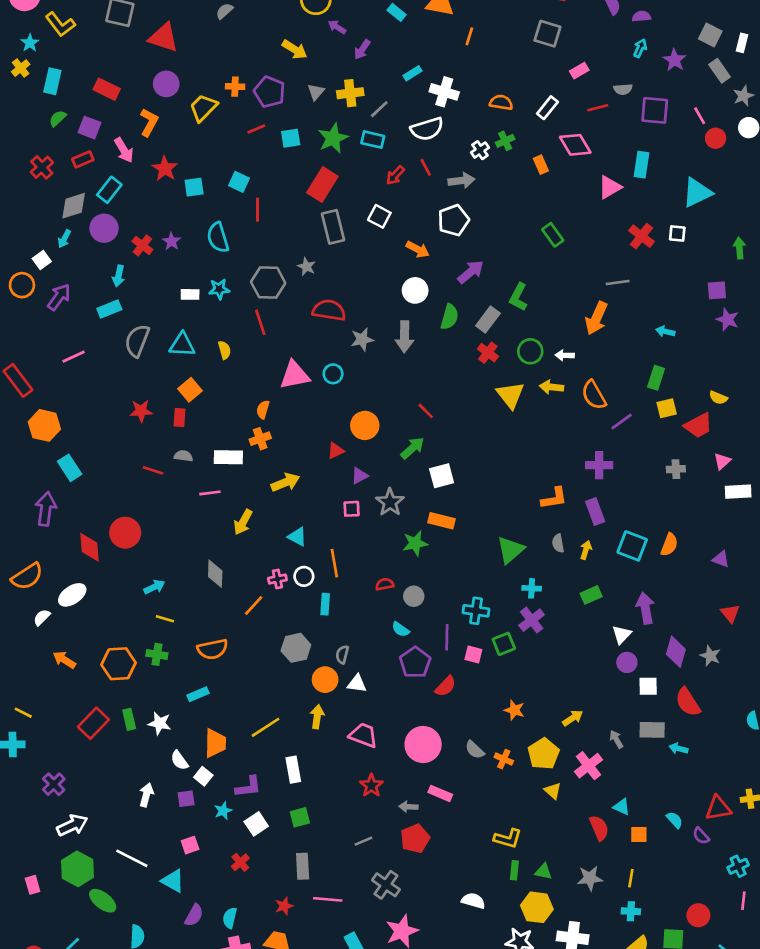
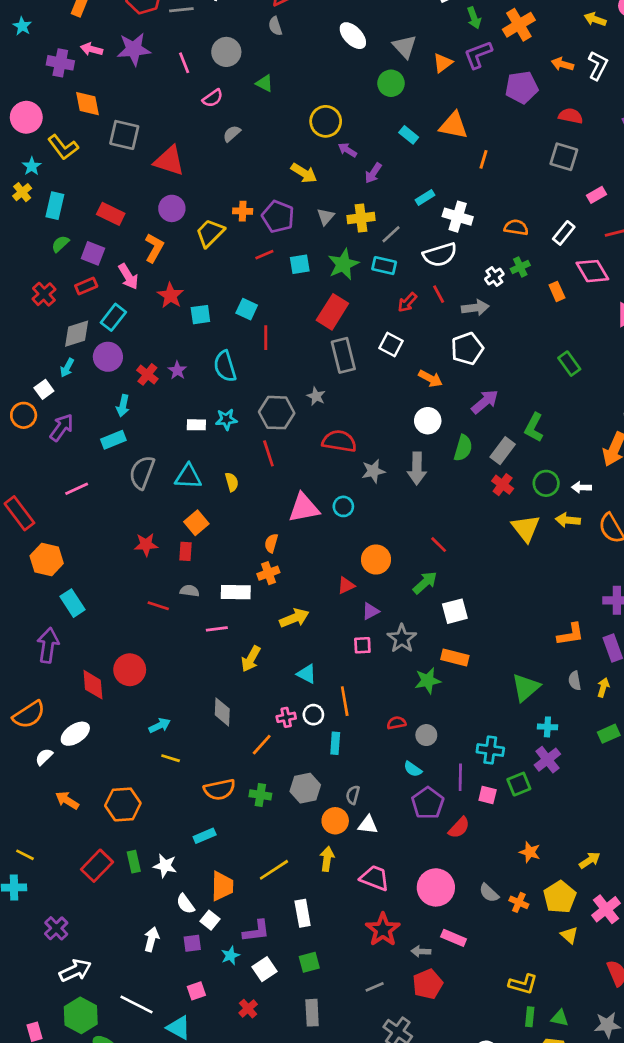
green cross: (157, 654) -> (260, 795), moved
red star: (371, 786) -> (383, 930), size x1.4

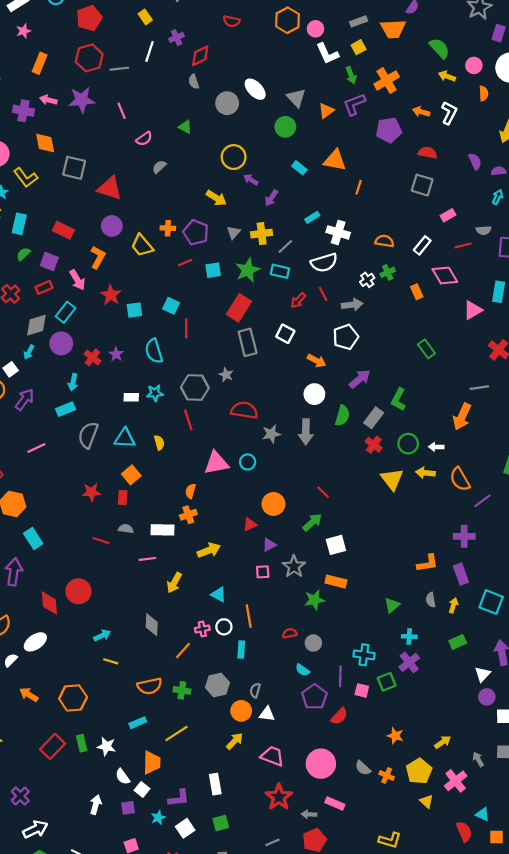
gray circle: (226, 52) -> (227, 103), moved
yellow trapezoid: (210, 233) -> (142, 245), turned -85
green triangle: (526, 687) -> (392, 605), size x0.7
yellow arrow: (327, 859) -> (235, 741), turned 36
yellow line: (274, 870) -> (176, 733), moved

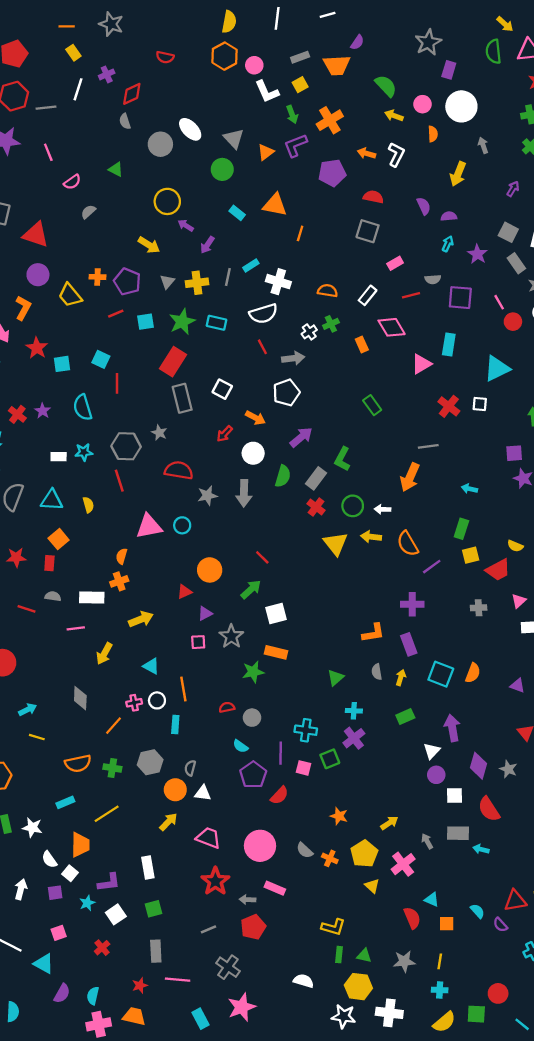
gray line: (285, 246) -> (228, 277), moved, turned -35
red arrow: (298, 300) -> (225, 434), moved

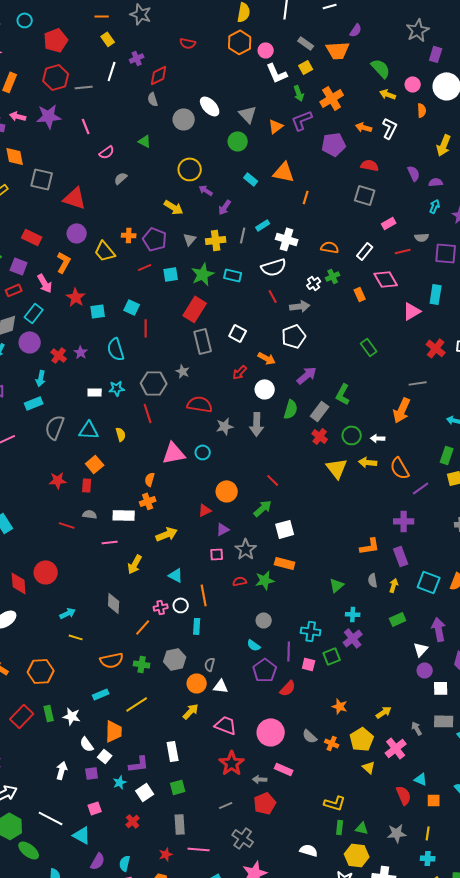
gray rectangle: (300, 57) -> (306, 43), turned 56
red semicircle: (227, 707) -> (240, 581), moved

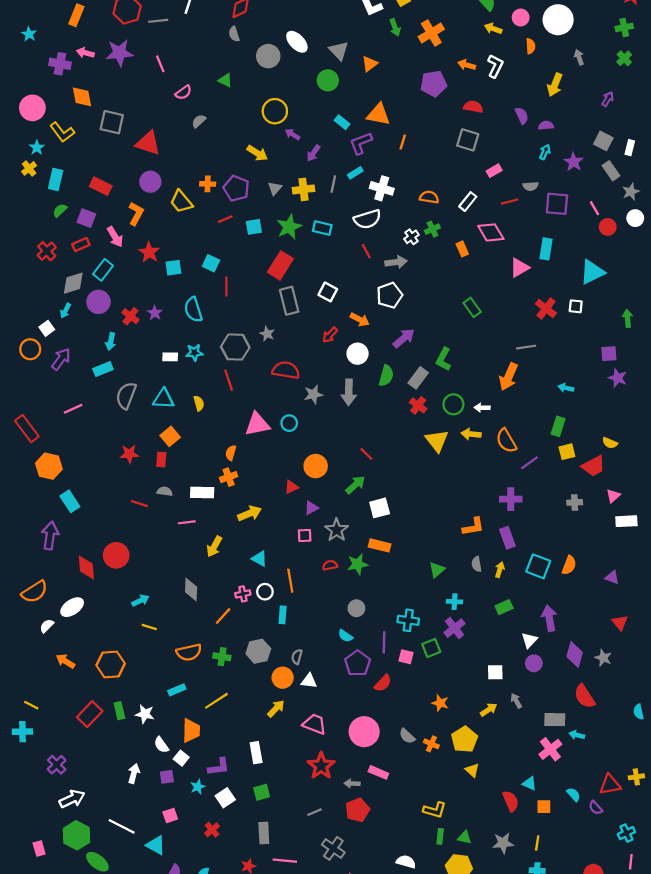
purple L-shape: (302, 120) -> (361, 143), moved
white square: (441, 688) -> (495, 672), moved
gray arrow: (417, 728) -> (516, 701), moved
pink cross: (396, 748) -> (550, 749), moved

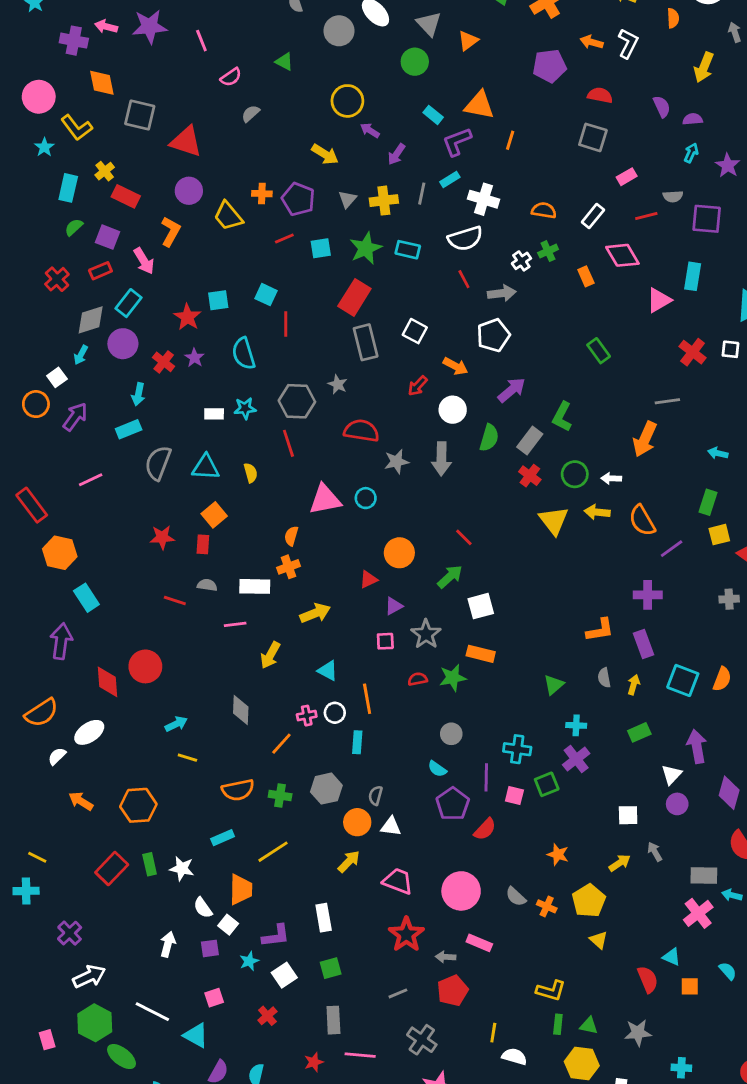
yellow cross: (29, 168) -> (105, 171), moved
red star: (149, 252) -> (187, 317), moved
yellow line: (537, 843) -> (493, 1033), moved

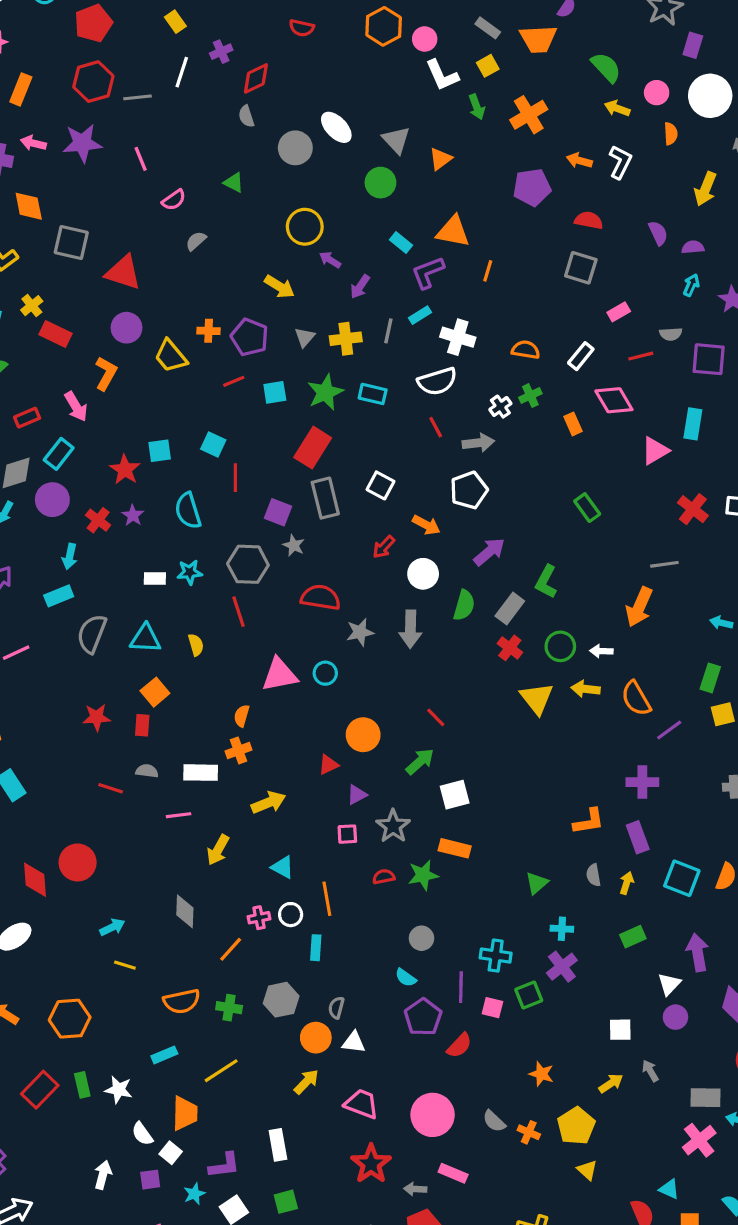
purple square: (107, 237) -> (278, 512), moved

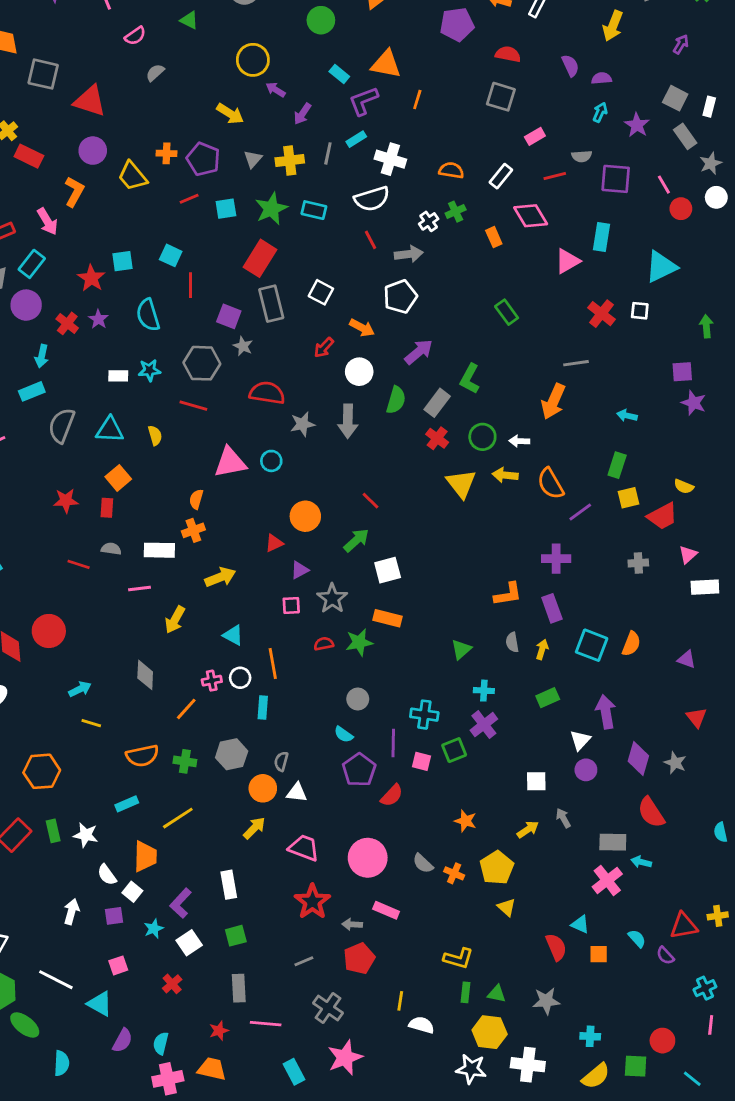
red line: (239, 612) -> (193, 406), turned -56
purple L-shape: (224, 1165) -> (181, 903), turned 140

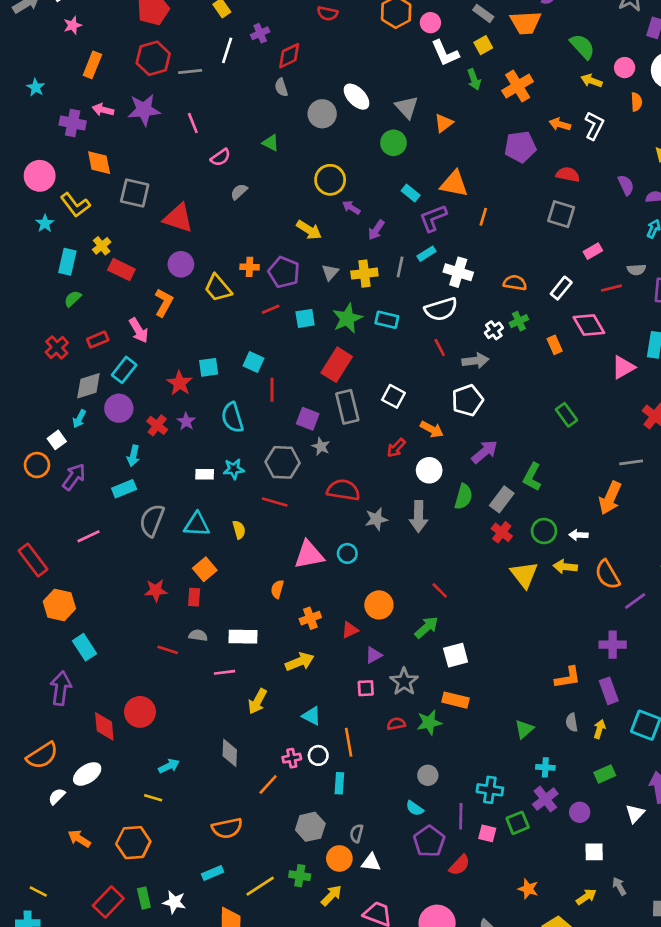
orange cross: (193, 530) -> (310, 618), moved
yellow line: (91, 723) -> (153, 798), moved
green cross: (185, 761) -> (300, 876), moved
purple circle: (586, 770) -> (580, 812), moved

